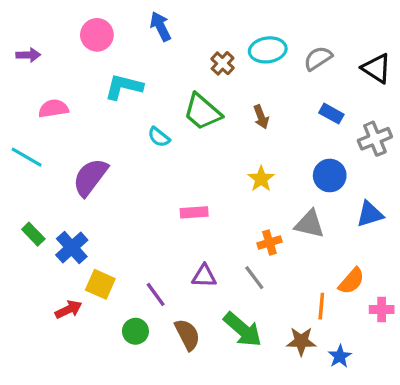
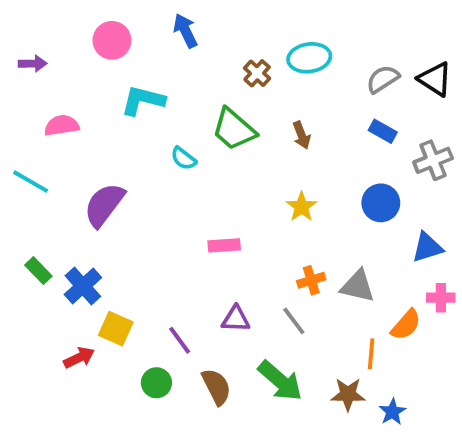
gray semicircle: (318, 58) -> (383, 79), moved
gray triangle: (310, 224) -> (358, 286), moved
pink cross: (382, 309) -> (441, 298), moved

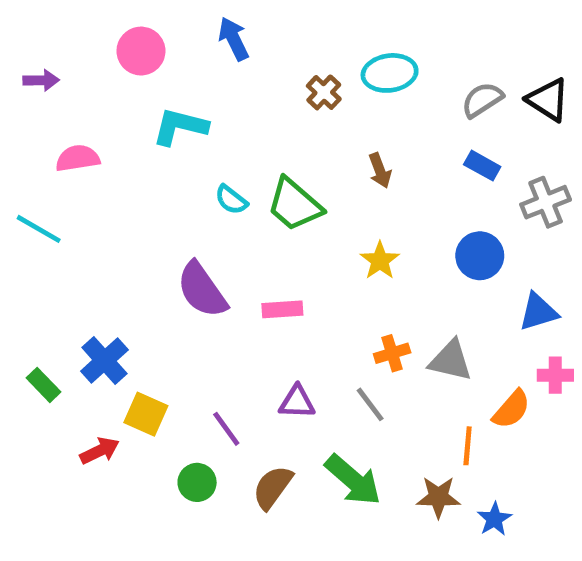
green trapezoid: (234, 129) -> (295, 205), moved
purple semicircle: (104, 205) -> (202, 290), moved, turned -72
green rectangle: (38, 271) -> (44, 385), moved
brown semicircle: (216, 387) -> (273, 487), turned -117

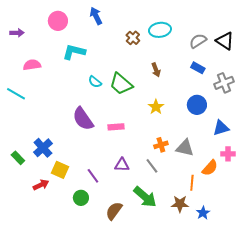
brown semicircle: (273, 487) -> (114, 211), moved

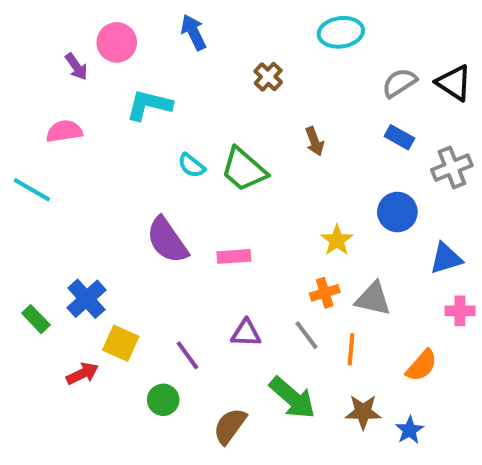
cyan ellipse: (160, 30) -> (341, 32), moved
purple arrow: (17, 33) -> (76, 67), moved, turned 56
yellow star: (156, 107) -> (337, 240), moved
orange semicircle: (210, 168) -> (422, 365), moved
orange line: (192, 183) -> (351, 349), moved

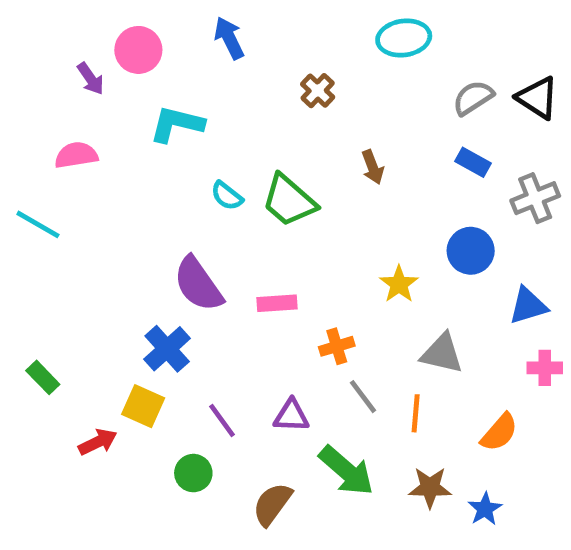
orange cross: (325, 293) -> (337, 346), moved
blue cross: (86, 299) -> (167, 349), moved
purple triangle: (246, 333) -> (291, 416), moved

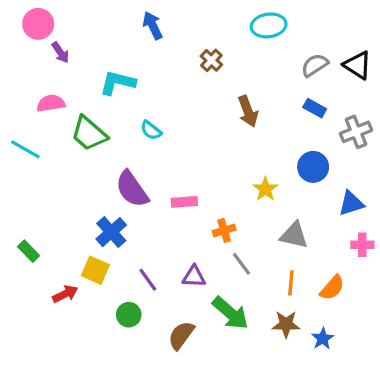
pink circle: (138, 50) -> (38, 24), moved
brown arrow: (373, 167) -> (248, 111), size x1.4
green trapezoid: (289, 201) -> (89, 133), moved
orange line: (416, 413) -> (291, 283), moved

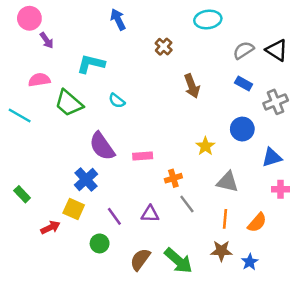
green arrow: (230, 313) -> (178, 261), moved

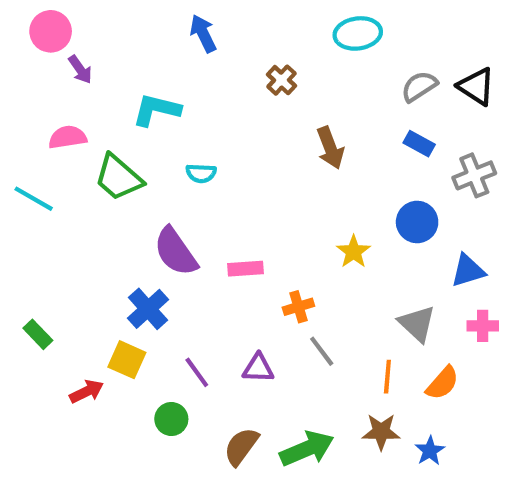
cyan semicircle: (117, 101) -> (201, 173), turned -35
gray triangle: (228, 182) -> (417, 324), moved, turned 30
green arrow: (178, 261) -> (307, 449), turned -64

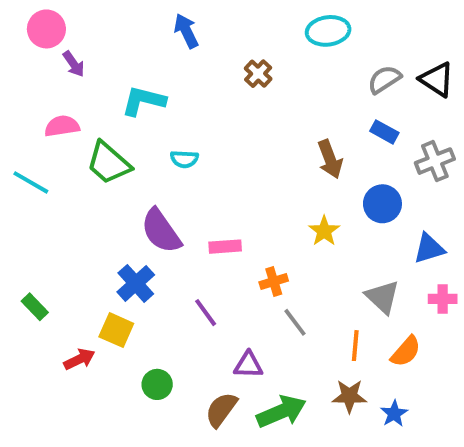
brown arrow: (330, 148) -> (330, 159), moved
purple triangle: (258, 368) -> (248, 365), moved
purple line: (197, 372) -> (206, 313), moved

